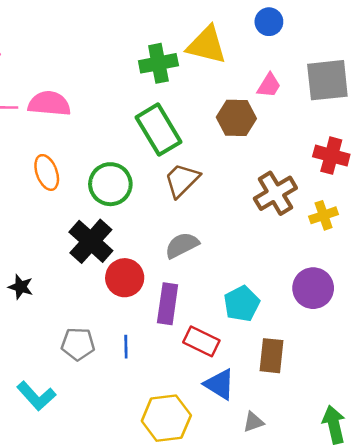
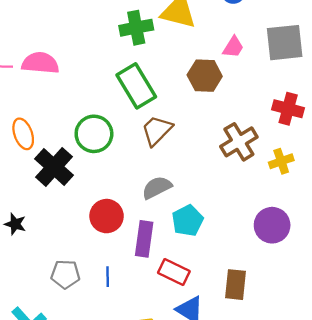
orange ellipse: (47, 172) -> (23, 134), moved
black cross: (91, 241) -> (54, 167), moved
cyan pentagon: (242, 304) -> (188, 221), moved

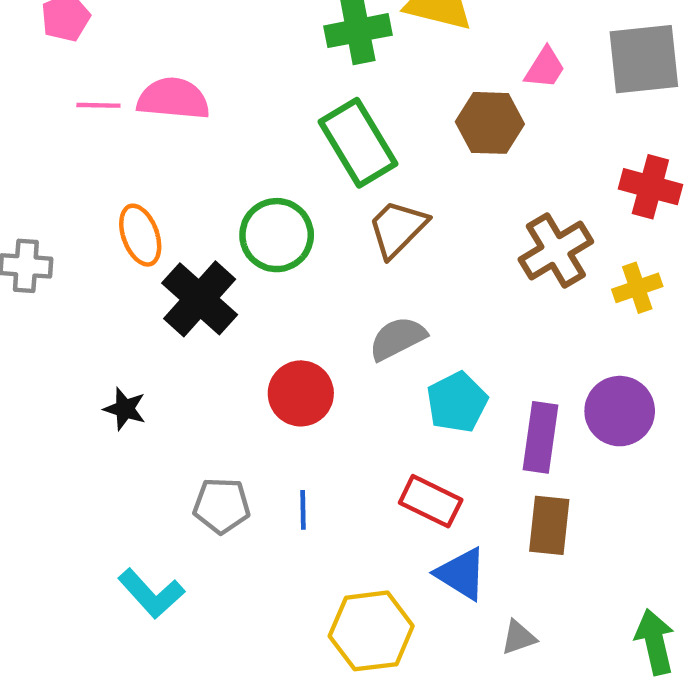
purple rectangle: (144, 239) -> (540, 437), moved

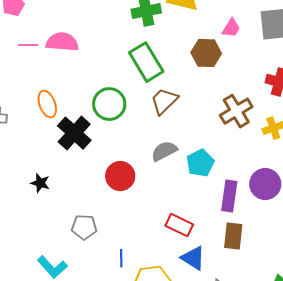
cyan pentagon: (457, 402) -> (200, 163), moved
blue line: (303, 510) -> (121, 258), moved

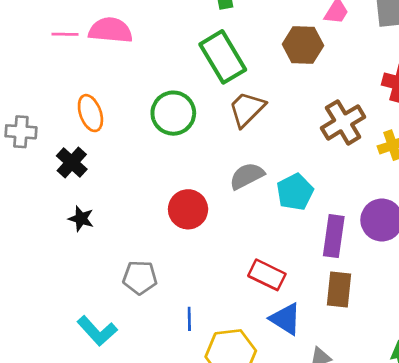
black cross: (74, 133) -> (72, 163), moved, size x0.7

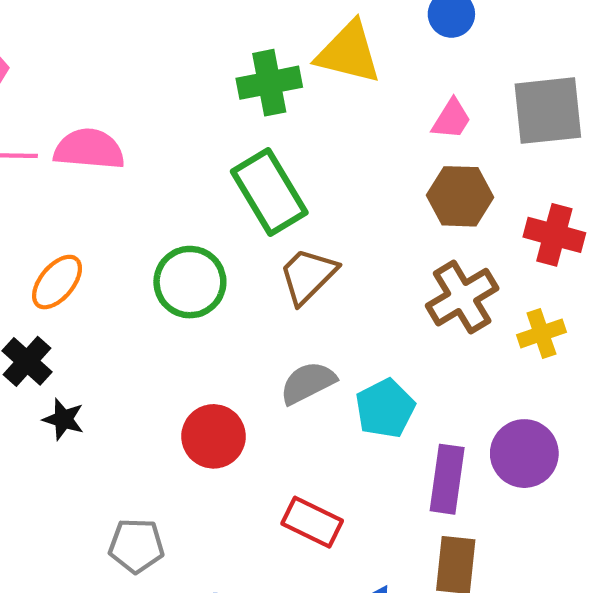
brown hexagon: (303, 45) -> (460, 196), moved
orange ellipse: (90, 113) -> (57, 282), turned 60
black star: (81, 219) -> (63, 419), moved
red rectangle: (267, 275) -> (312, 522), moved

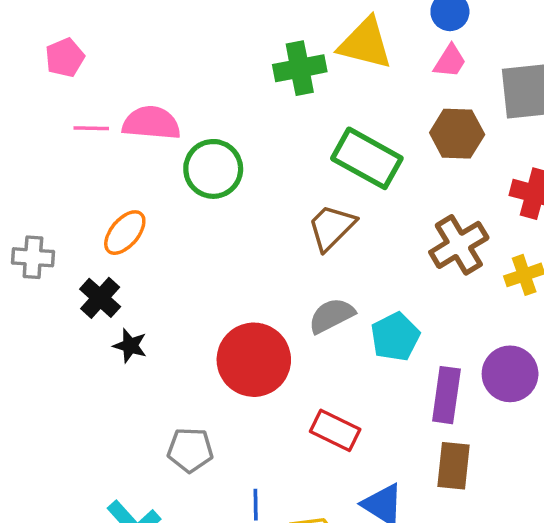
pink trapezoid: (451, 119) -> (450, 61), moved
green rectangle: (269, 192) -> (367, 158), moved, turned -30
brown hexagon: (460, 196) -> (457, 134), moved
green circle: (190, 282) -> (213, 169), moved
red circle: (214, 436) -> (254, 360), size x1.4

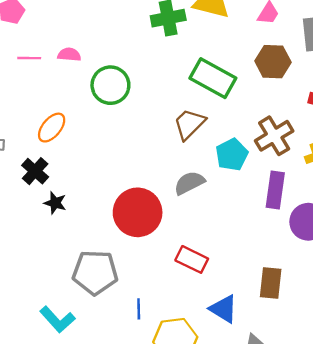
pink semicircle: (151, 123) -> (69, 55), size x0.6
cyan pentagon: (395, 337) -> (232, 155), moved
purple rectangle: (446, 395) -> (275, 190), moved
gray pentagon: (190, 450) -> (95, 272), size x1.5

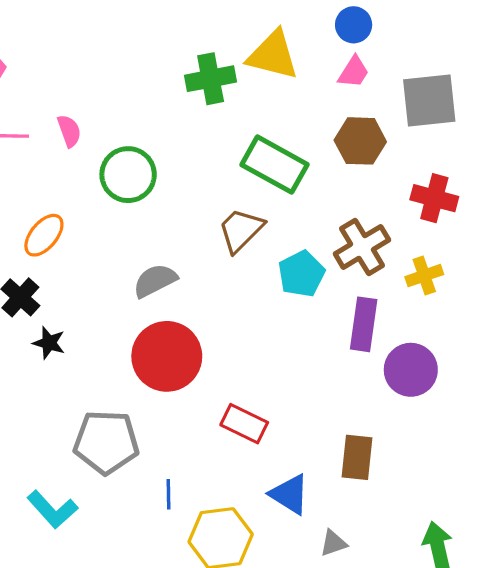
pink semicircle: (69, 55) -> (69, 131), turned 65
gray semicircle: (189, 183) -> (155, 281), moved

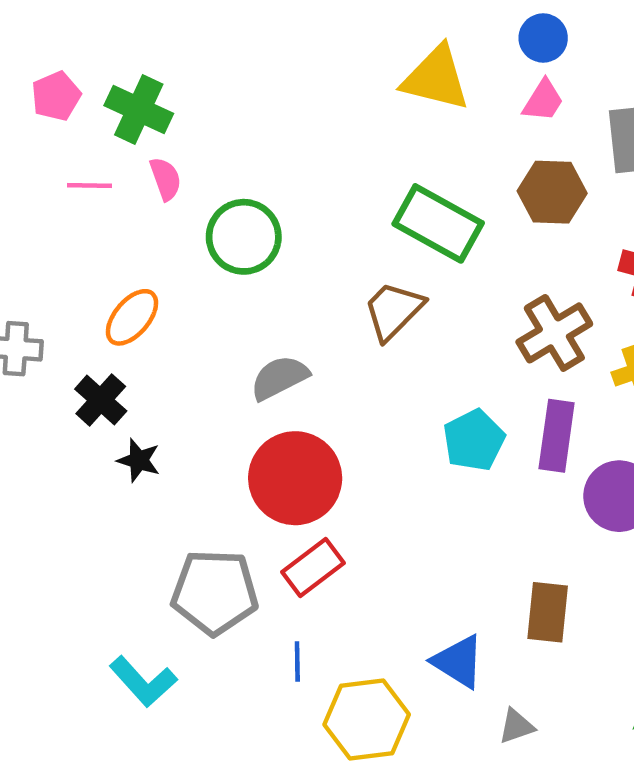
green cross: (211, 79) -> (139, 109), moved, turned 36
cyan pentagon: (301, 274) -> (474, 440), moved
red rectangle: (244, 424) -> (313, 568), moved, turned -63

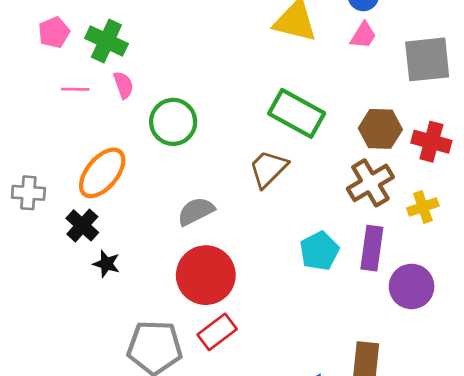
brown hexagon: (552, 192) -> (380, 129), moved
orange ellipse: (132, 317) -> (102, 173), size x1.4

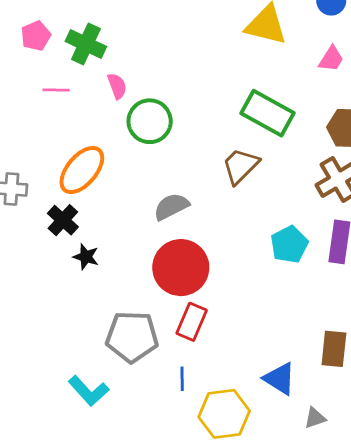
pink trapezoid: (363, 35) -> (331, 59), moved
pink semicircle: (123, 85) -> (117, 86), moved
red rectangle: (217, 332) -> (192, 322), turned -30

